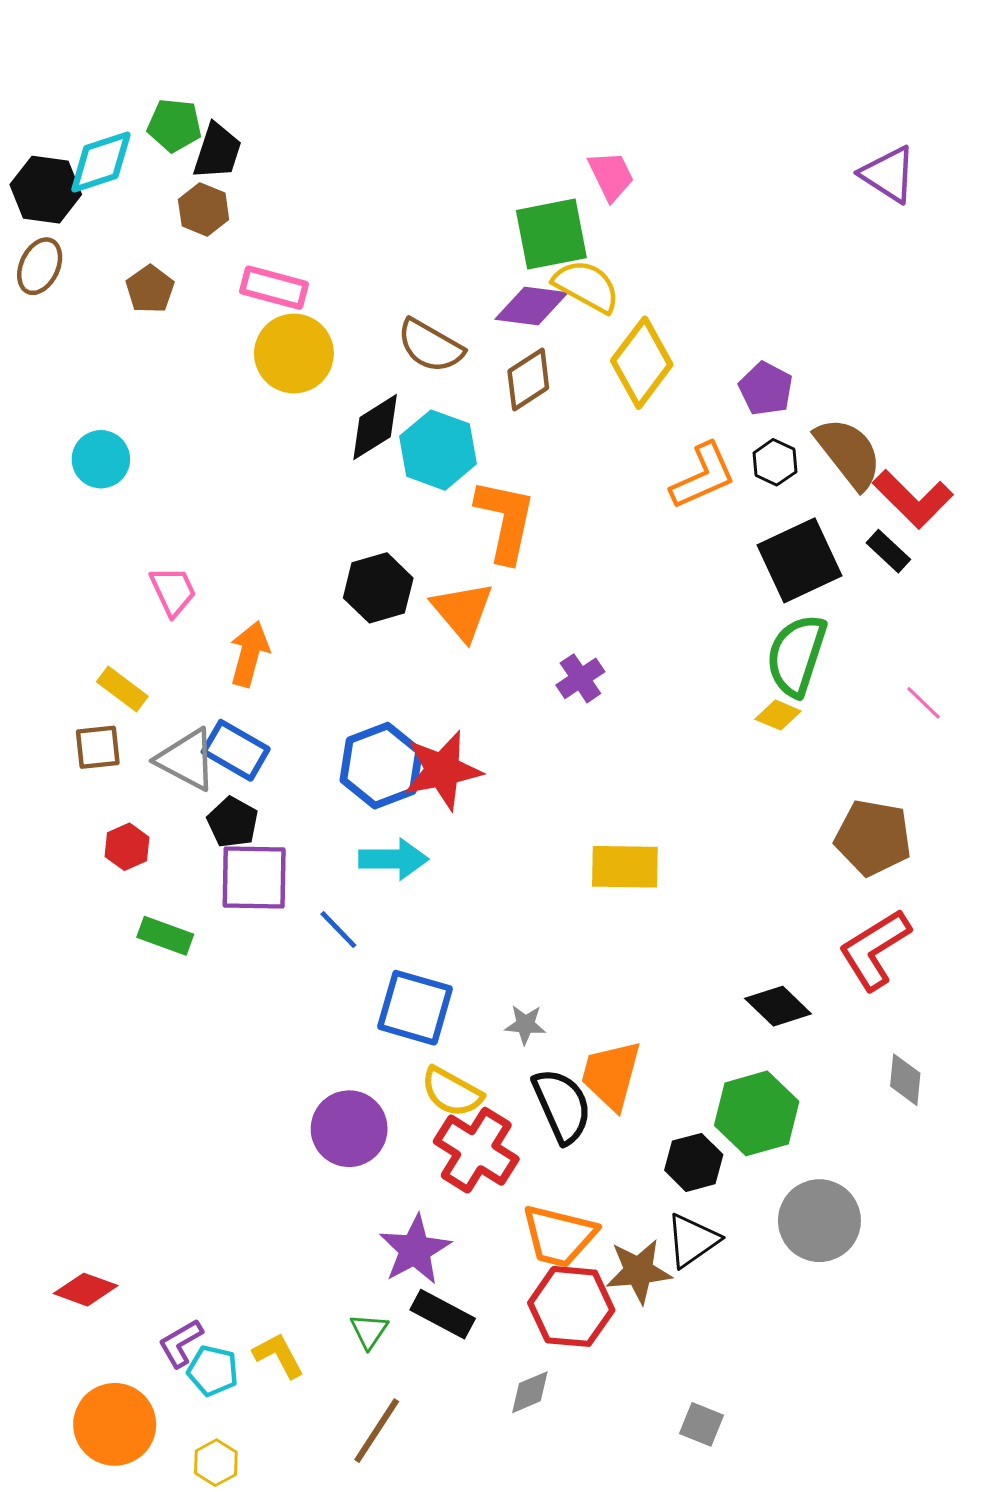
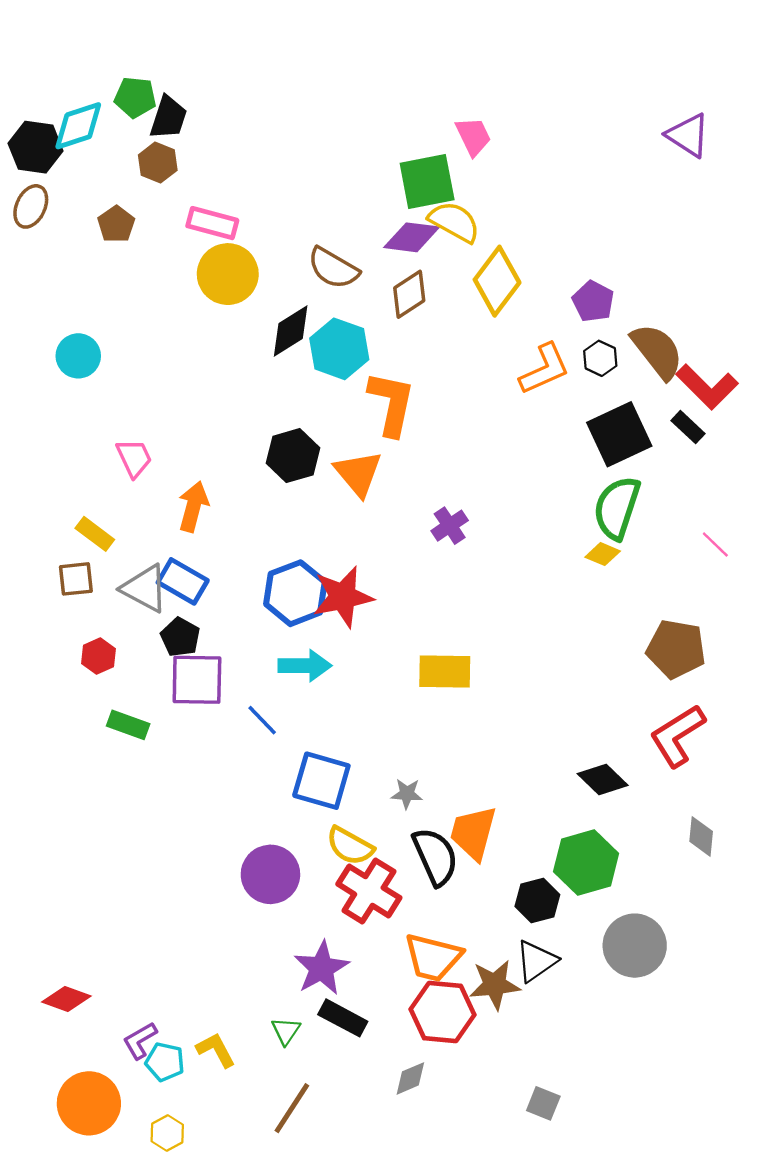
yellow rectangle: (625, 867) -> (445, 672), moved

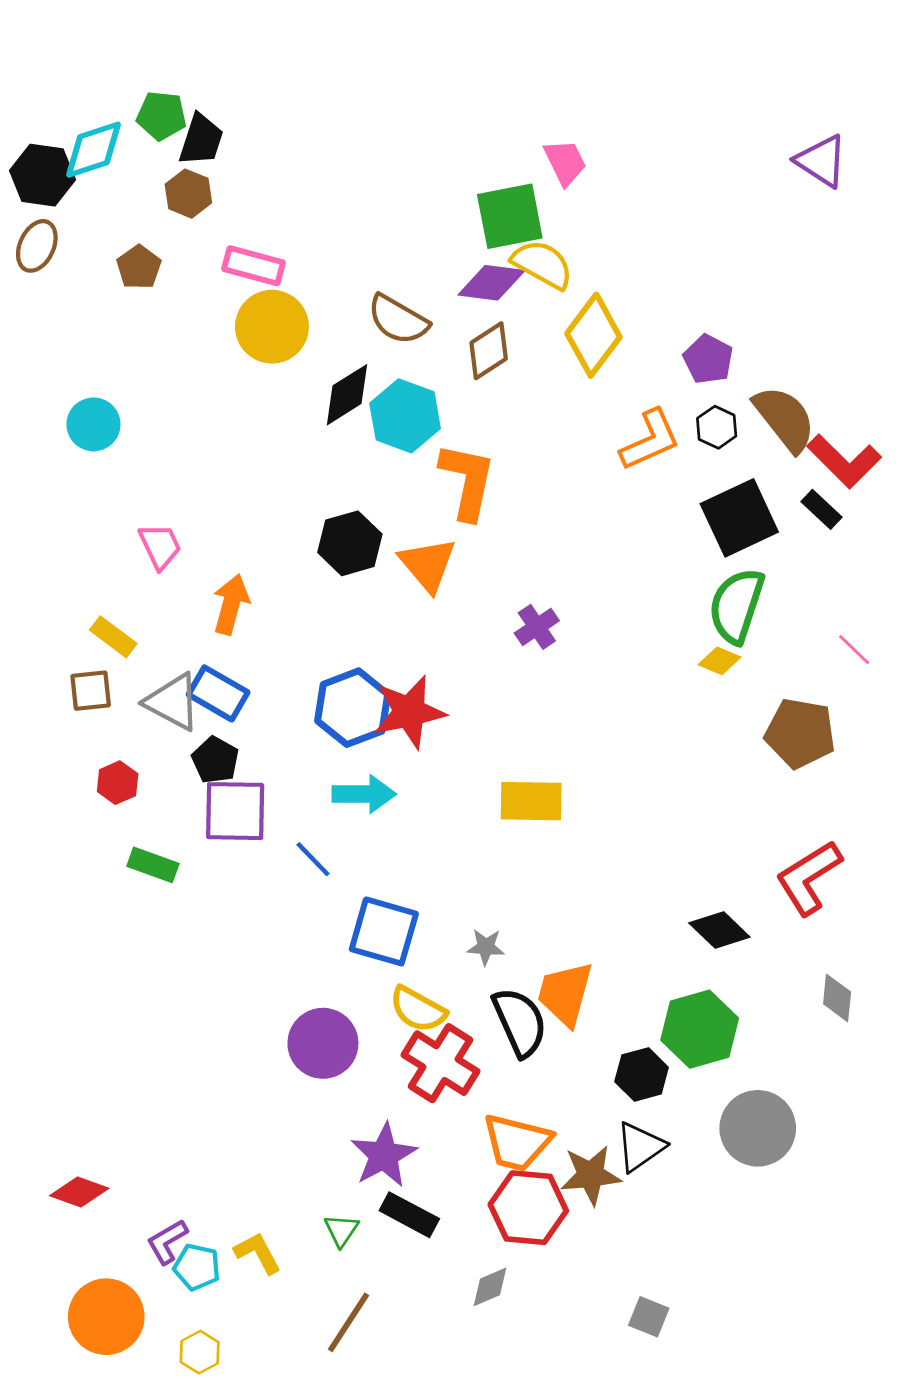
brown pentagon: (676, 649) -> (800, 733), moved

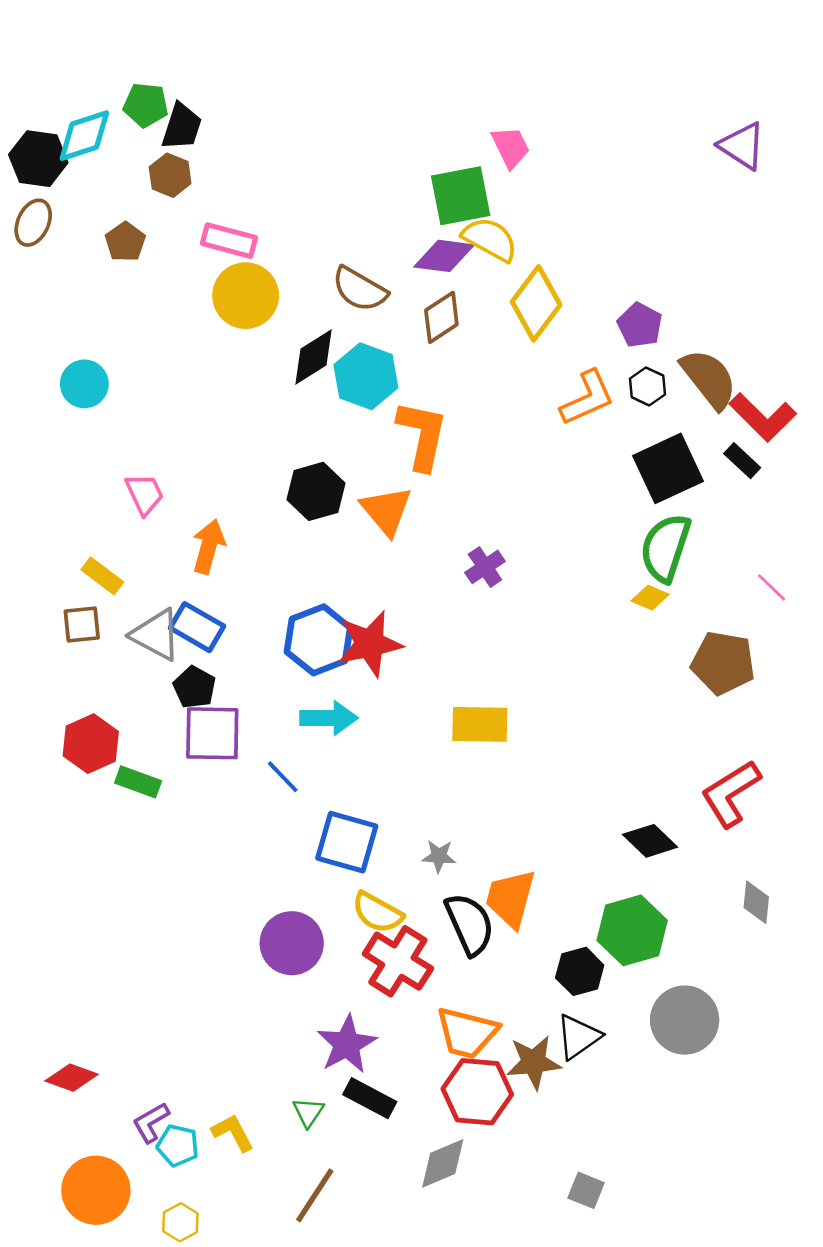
red hexagon: (118, 783) -> (91, 744), moved, size x1.5
gray diamond: (490, 1287) -> (443, 1163), size x1.4

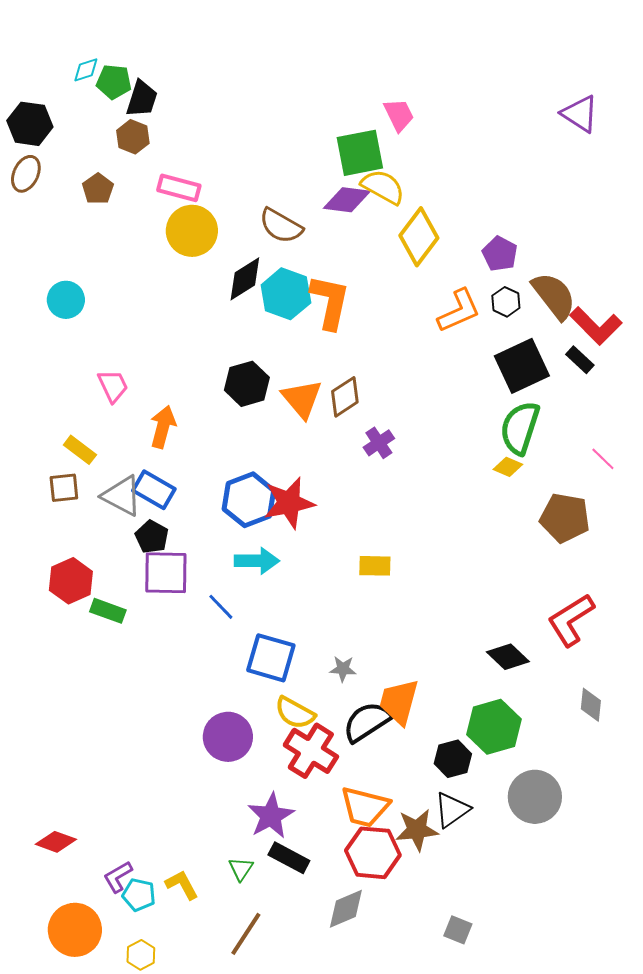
cyan diamond: (84, 136) -> (86, 70), moved, size x0.6
brown diamond: (441, 317) -> (345, 397), moved
orange L-shape: (422, 435) -> (330, 302), moved
yellow rectangle: (480, 724) -> (375, 566), size x0.7
black semicircle: (470, 924) -> (367, 722), turned -99

